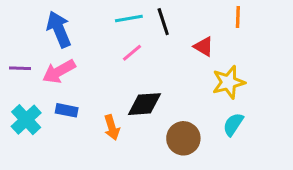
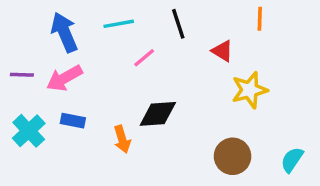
cyan line: (129, 18) -> (119, 24), moved
cyan semicircle: (233, 124) -> (292, 160), moved
brown circle: (183, 138) -> (233, 156), moved

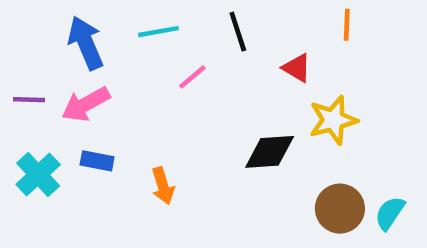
black diamond: (158, 114) -> (270, 152), moved
brown circle: (233, 156) -> (340, 209), moved

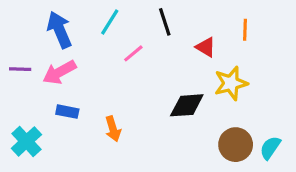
orange line: (347, 25) -> (245, 30), moved
cyan line: (158, 32) -> (110, 22), turned -48
cyan cross: (38, 175) -> (26, 141), moved

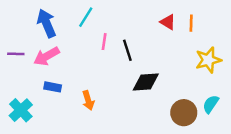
black line: (165, 22) -> (127, 50), moved
red triangle: (206, 47) -> (168, 22), moved
pink line: (133, 53) -> (104, 42), turned -42
yellow star: (231, 83) -> (208, 60), moved
cyan semicircle: (270, 148) -> (211, 104), moved

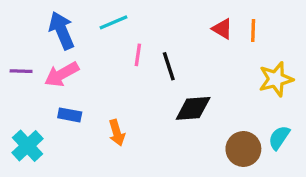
cyan line: (86, 17) -> (114, 22), turned 35

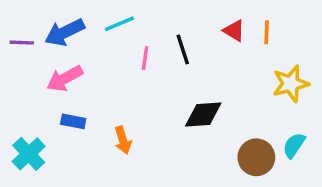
blue arrow: (62, 30) -> (65, 32), turned -93
black line: (169, 66) -> (183, 49), moved
purple line: (21, 71) -> (22, 43), moved

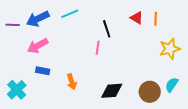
pink line: (145, 58) -> (98, 48), moved
black diamond: (203, 114) -> (112, 91), moved

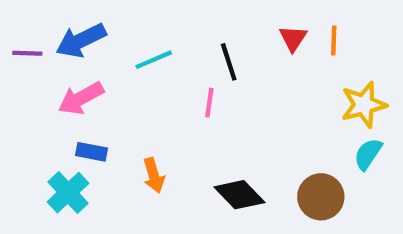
cyan line: (70, 14) -> (154, 60), moved
red triangle: (137, 18) -> (293, 38), turned 32
cyan semicircle: (172, 85) -> (368, 154), moved
cyan cross: (17, 90) -> (68, 193), moved
black diamond: (112, 91) -> (239, 195), turned 50

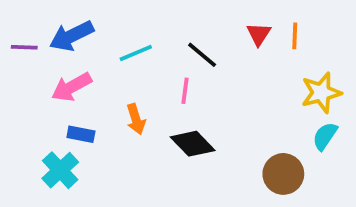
black line: (229, 62) -> (202, 55), turned -32
orange arrow: (154, 175) -> (136, 119), moved
black diamond: (239, 195) -> (193, 144), moved

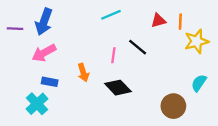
red triangle: (259, 34) -> (158, 21), turned 42
blue arrow: (72, 36) -> (44, 22), turned -44
cyan line: (136, 53) -> (111, 15), moved
black line: (202, 55) -> (138, 47), moved
yellow star: (321, 93) -> (197, 41), moved

